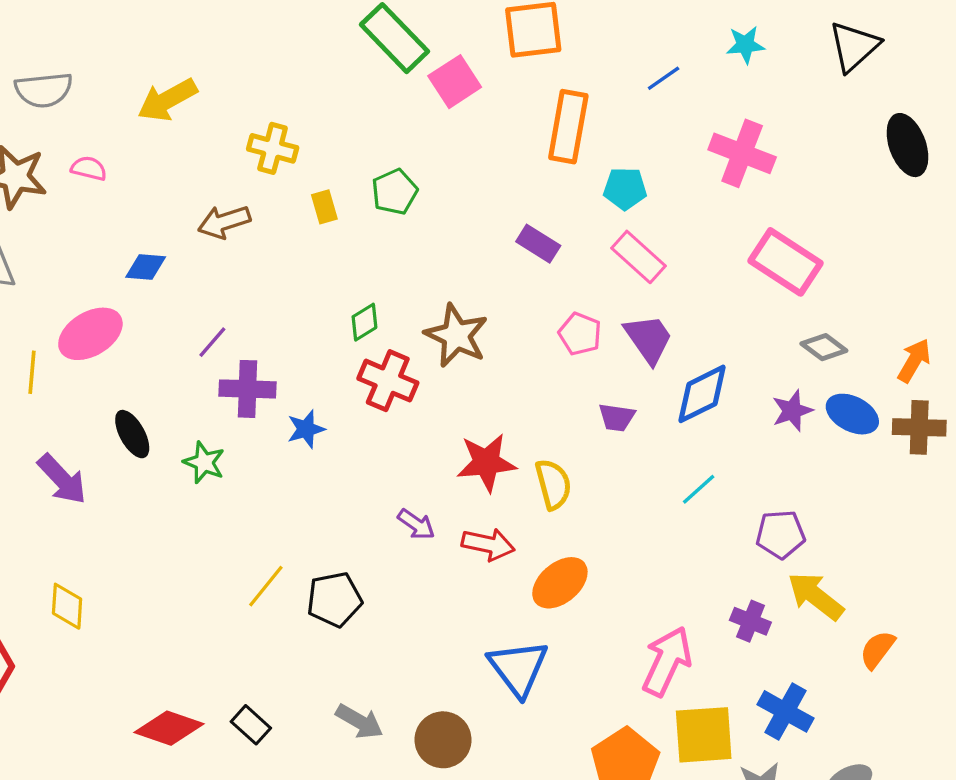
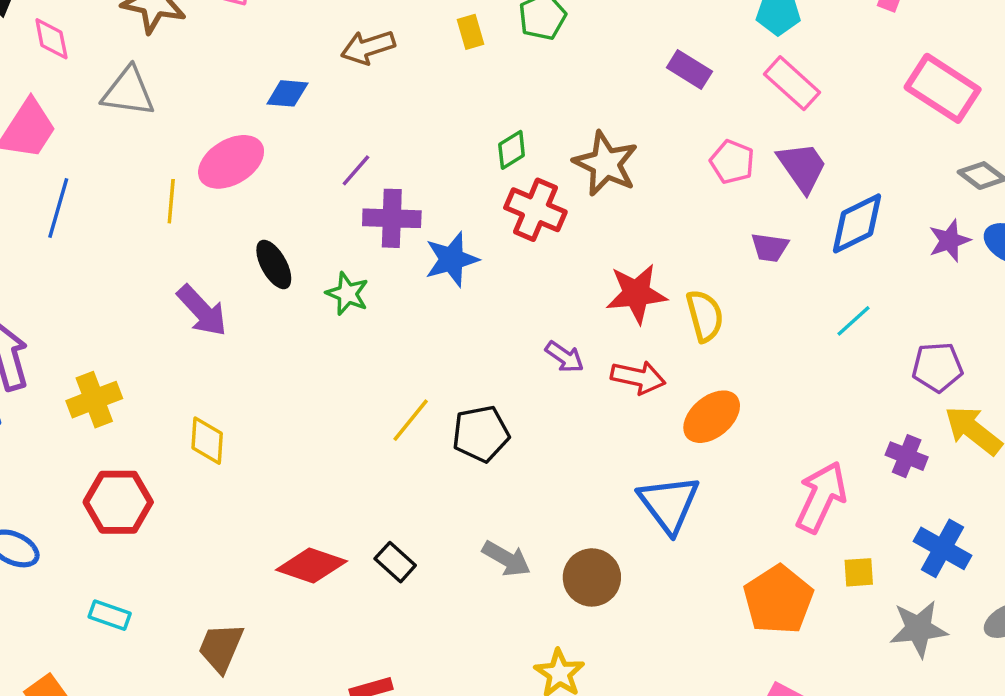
blue star: (306, 429) -> (452, 259), size x1.4
yellow square: (704, 735) -> (859, 572), size x0.5

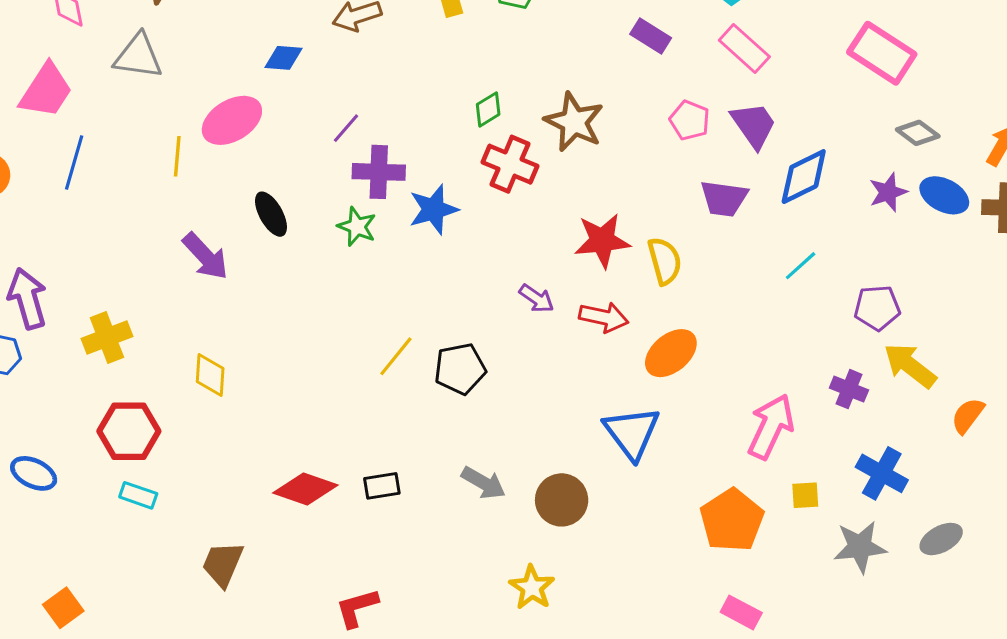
purple trapezoid: (770, 247) -> (724, 198), size x1.4
green star: (347, 294) -> (357, 227), moved
black rectangle: (395, 562) -> (382, 486), turned -51
cyan rectangle: (110, 615) -> (138, 495), moved

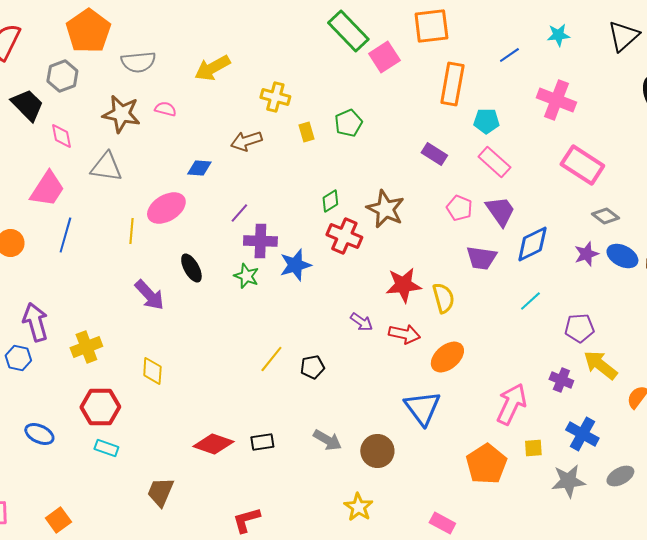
black pentagon: (460, 369) -> (312, 367), size x0.7
pink rectangle: (741, 612) -> (442, 523), moved

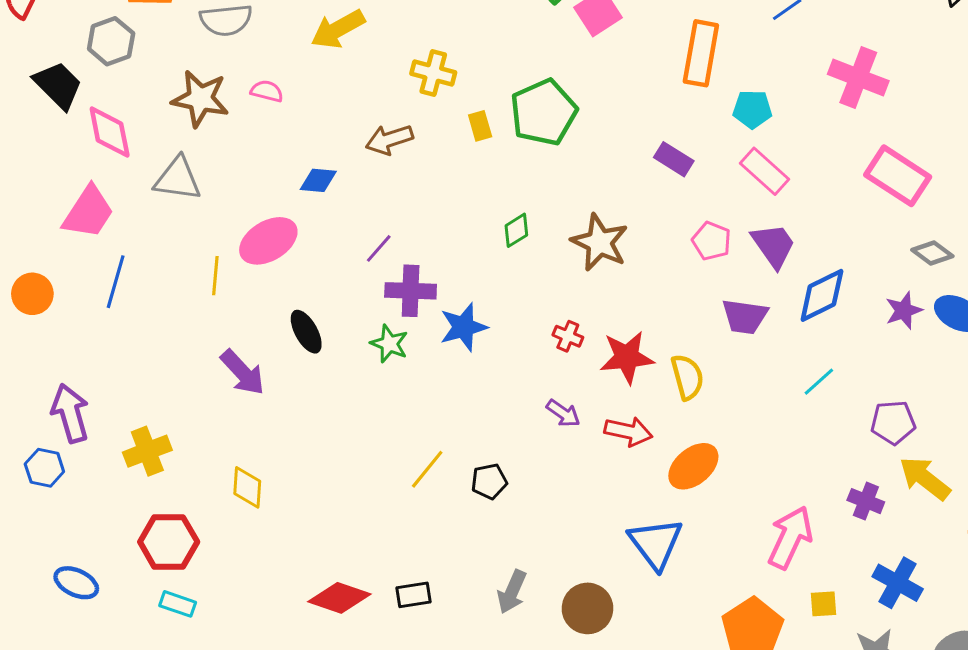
green pentagon: (348, 123) -> (544, 112), size x1.6
pink diamond: (61, 136) -> (110, 132), size x1.4
red cross: (344, 236) -> (568, 336), moved, size x0.6
gray arrow: (327, 440) -> (512, 592), turned 84

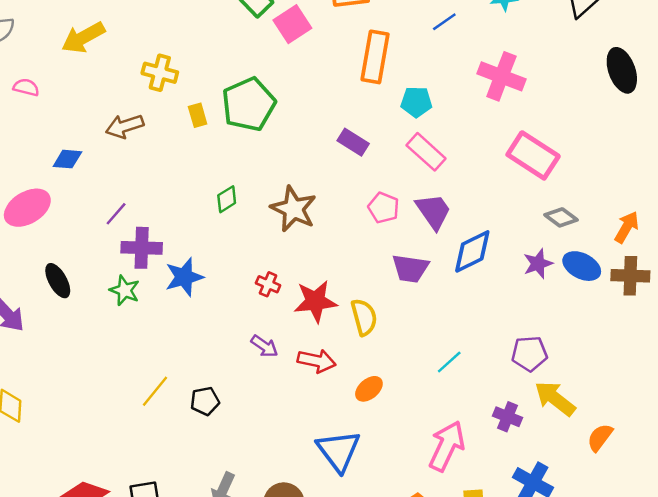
cyan line: (819, 382) -> (449, 362), moved
orange ellipse: (693, 466) -> (369, 389), size x0.7

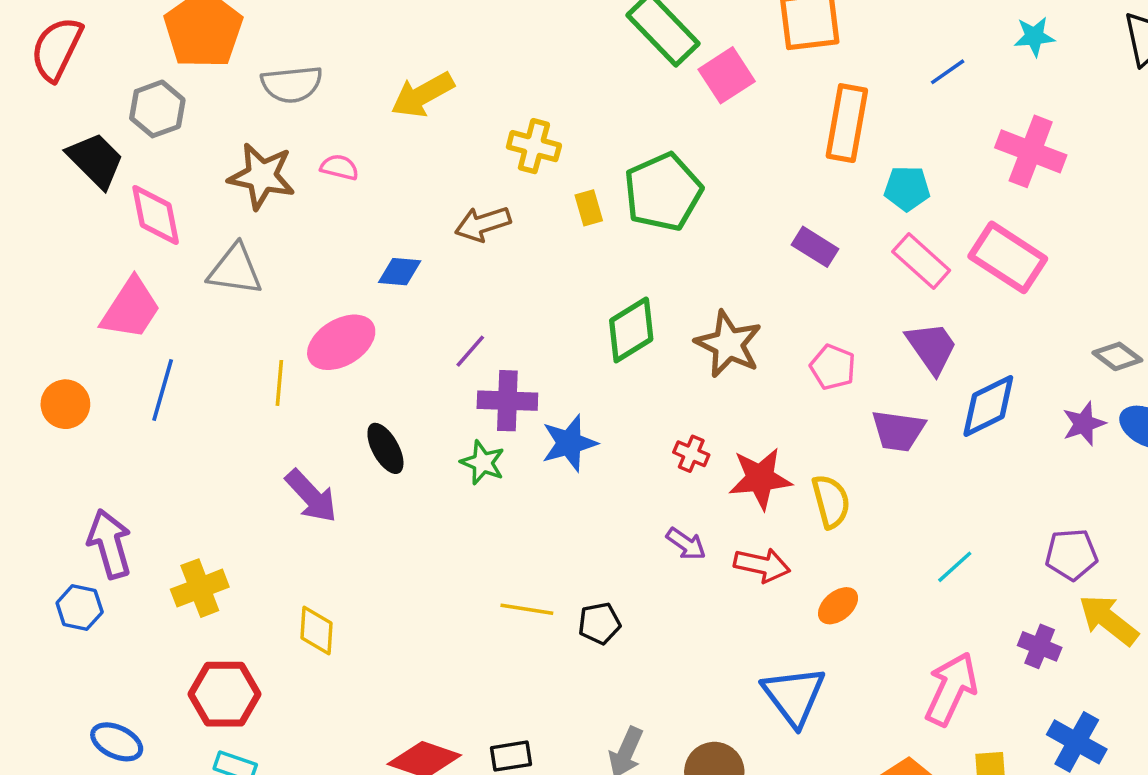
pink rectangle: (533, 155) -> (1008, 257), moved
green diamond: (227, 199) -> (631, 330), size x1.6
pink pentagon: (384, 208) -> (833, 367), moved
yellow line: (155, 391) -> (527, 609), turned 60

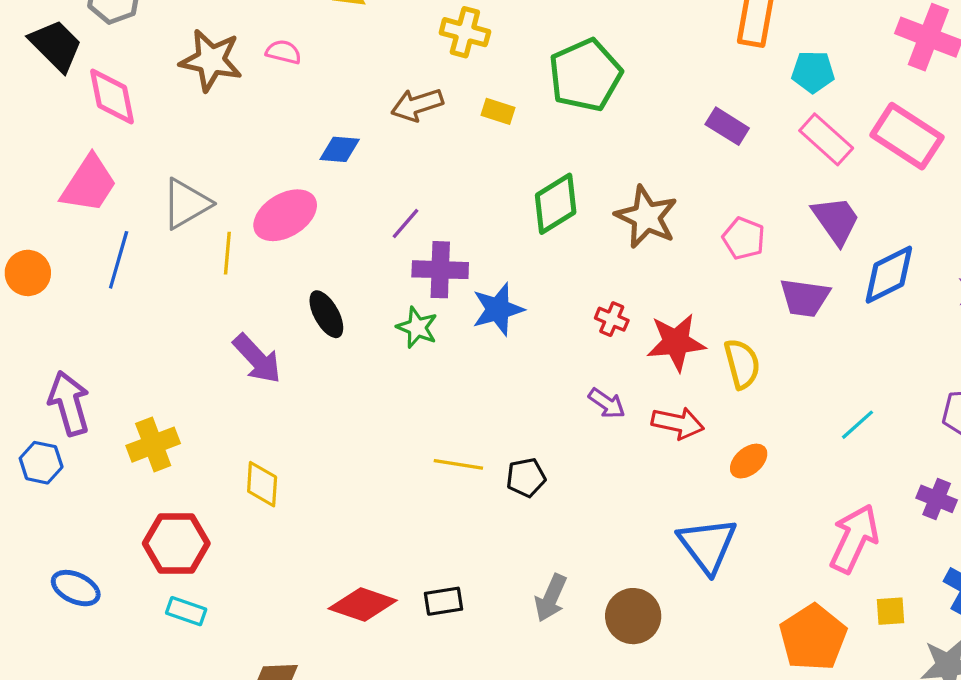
yellow rectangle: (589, 208) -> (498, 111), moved, turned -56
gray triangle: (235, 270) -> (186, 204), moved, turned -38

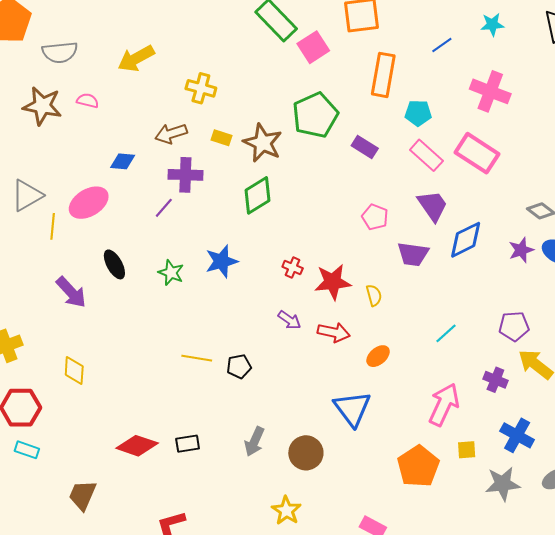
green pentagon: (585, 75) -> (315, 115), moved
brown star: (646, 217) -> (263, 143), moved
purple cross: (440, 270) -> (185, 175), moved
yellow semicircle: (742, 364) -> (374, 295), size x0.7

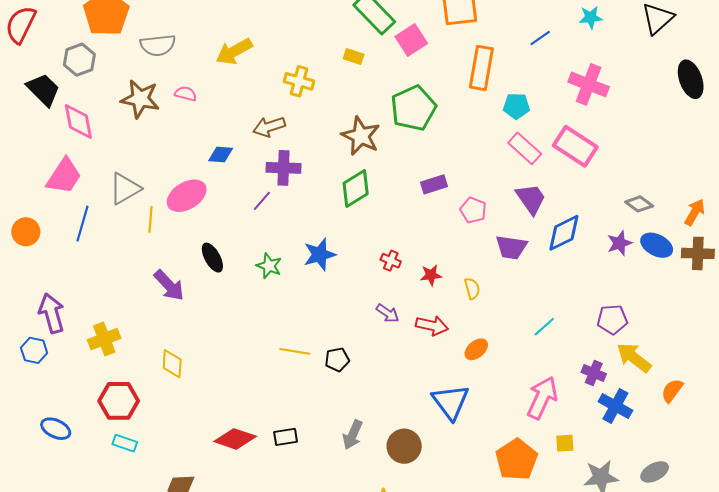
yellow rectangle: (221, 138) -> (354, 57), moved
purple rectangle: (365, 147) -> (434, 184), moved, turned -50
red star: (333, 282) -> (431, 275), size x0.6
blue cross: (517, 435) -> (615, 406), moved

